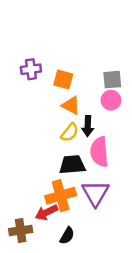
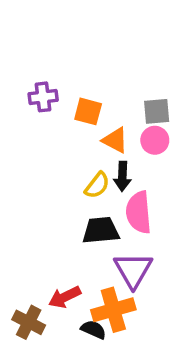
orange triangle: (71, 105) -> (115, 140), moved
orange cross: (61, 196) -> (113, 310), moved
brown cross: (21, 230) -> (29, 322), turned 35
black semicircle: (67, 236) -> (94, 330), turned -96

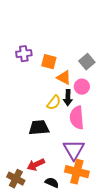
gray square: (157, 111) -> (87, 62), turned -35
pink circle: (155, 140) -> (82, 87), moved
black trapezoid: (101, 230) -> (39, 128), moved
orange cross: (113, 310) -> (77, 172), moved, turned 30

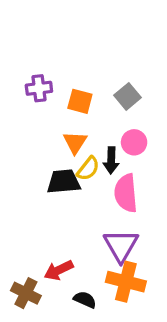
gray square: (87, 62) -> (127, 96), moved
orange triangle: (64, 78) -> (75, 142), moved, turned 35
black trapezoid: (39, 128) -> (64, 182), moved

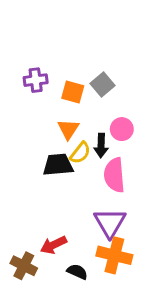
gray square: (127, 96) -> (103, 85), moved

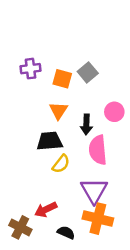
pink circle: (122, 129) -> (114, 112), moved
yellow semicircle: (80, 153) -> (61, 164), moved

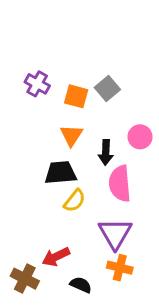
purple cross: (30, 69) -> (37, 84), turned 36
orange cross: (98, 219) -> (120, 268), size x0.7

